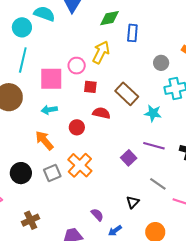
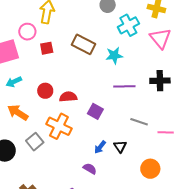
red semicircle: (101, 113) -> (68, 97), moved
purple square: (129, 158) -> (95, 111), moved
blue arrow: (115, 231) -> (100, 147), moved

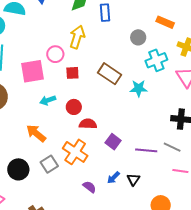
cyan arrow: (14, 82) -> (48, 100), moved
purple line: (124, 86) -> (146, 150), moved
red circle: (45, 91) -> (74, 107), moved
gray line: (139, 122) -> (172, 147), moved
purple semicircle: (90, 169) -> (89, 187), moved

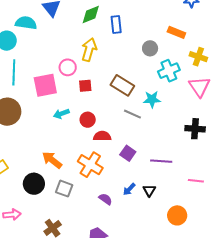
orange arrow: (36, 133) -> (52, 160), moved
gray line: (172, 147) -> (132, 114), moved
gray square: (49, 164) -> (64, 189), moved, turned -36

